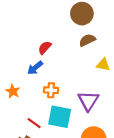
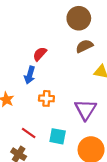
blue arrow: (35, 68) -> (30, 75), turned -35
cyan square: (60, 117) -> (58, 136), moved, size x0.7

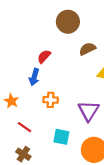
brown circle: (79, 18) -> (68, 22), moved
red line: (29, 133) -> (24, 127), moved

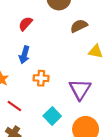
red semicircle: (44, 56) -> (25, 24), moved
cyan square: (61, 137) -> (52, 116), turned 35

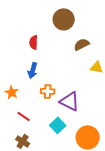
red semicircle: (25, 24) -> (34, 42), turned -40
purple triangle: (80, 89) -> (70, 101), moved, turned -35

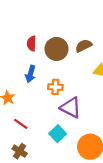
brown circle: (64, 19) -> (57, 49), moved
orange cross: (48, 91) -> (55, 87), moved

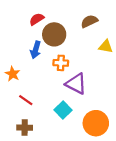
red semicircle: (32, 44) -> (37, 19), turned 56
brown circle: (57, 49) -> (54, 34), moved
brown cross: (20, 151) -> (25, 128), turned -32

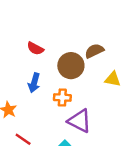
red semicircle: (37, 19) -> (35, 48), turned -120
brown circle: (54, 34) -> (71, 66), moved

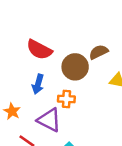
red semicircle: (35, 48) -> (39, 50), size x1.5
purple triangle: (80, 121) -> (49, 120), moved

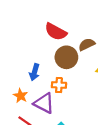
red semicircle: (39, 50) -> (56, 32), moved
orange star: (12, 111) -> (21, 96), moved

